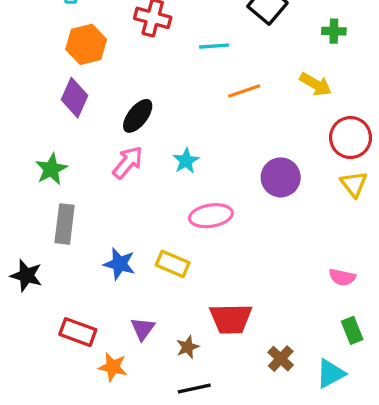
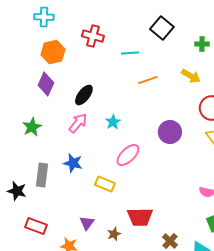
pink ellipse: (211, 216) -> (128, 155), turned -35
gray rectangle: (65, 224) -> (42, 175), moved
blue star: (119, 264) -> (73, 163), moved
red rectangle: (78, 332) -> (36, 226), moved

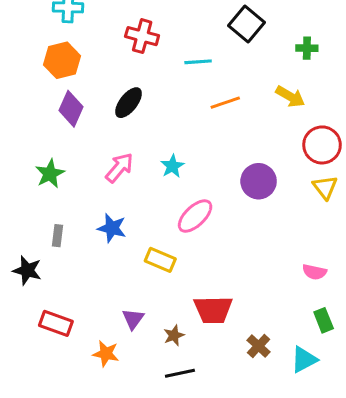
orange hexagon: (53, 52) -> (62, 60), moved
black ellipse: (84, 95) -> (129, 103), moved
gray rectangle: (42, 175) -> (57, 236), moved, size x0.6

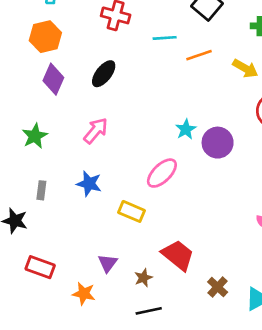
orange line: (225, 103) -> (199, 55), moved
cyan star: (172, 166) -> (186, 129), moved
red trapezoid: (213, 310) -> (178, 255), turned -140

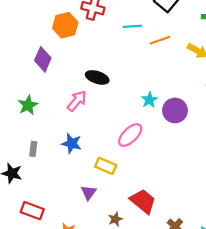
orange hexagon: (45, 37) -> (65, 25), moved
black ellipse: (104, 74) -> (97, 77), moved, turned 70
purple triangle: (108, 263) -> (89, 193), moved

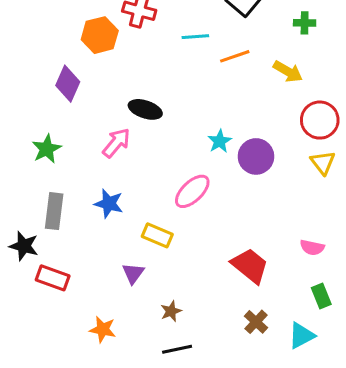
gray rectangle: (33, 149) -> (54, 211), size x1.6
red trapezoid: (143, 201) -> (250, 266), moved
red rectangle: (32, 211) -> (53, 278), moved

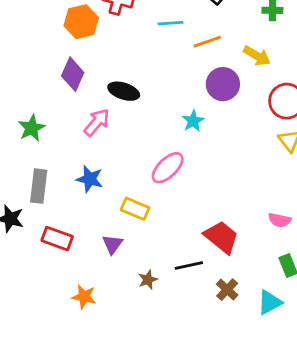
purple diamond: (68, 84) -> (73, 74), moved
purple circle: (256, 156) -> (223, 84), moved
red rectangle: (53, 278) -> (57, 239), moved
black line: (177, 349) -> (189, 265), moved

